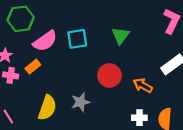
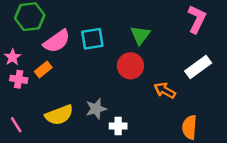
red circle: (109, 75) -> (130, 66), moved
yellow semicircle: (47, 108) -> (59, 115), turned 50
white cross: (139, 118) -> (118, 126), moved

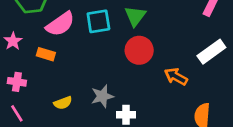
green triangle: (140, 35) -> (135, 16), moved
orange rectangle: (43, 69) -> (46, 54), turned 56
pink cross: (19, 79) -> (17, 82), moved
yellow semicircle: (59, 115) -> (63, 103), size x0.6

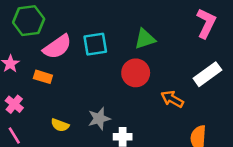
green triangle: (135, 16) -> (145, 39), moved, turned 35
pink cross: (17, 82) -> (14, 104), turned 30
yellow semicircle: (63, 103) -> (60, 125), turned 42

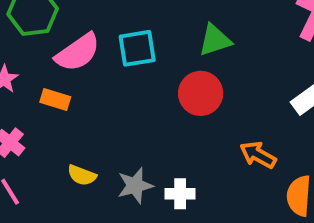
orange arrow: (172, 99) -> (258, 155), moved
gray star: (99, 119) -> (135, 186), moved

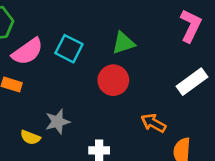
cyan square: (137, 48) -> (69, 49), turned 36
gray star: (135, 186) -> (58, 122), moved

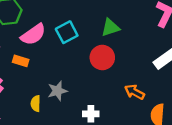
cyan square: (69, 49) -> (67, 32), turned 35
yellow semicircle: (30, 137) -> (36, 104), turned 70

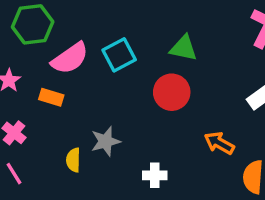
green triangle: (110, 28) -> (184, 48), turned 30

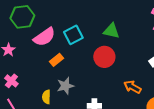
orange rectangle: (51, 97) -> (56, 60), moved, turned -56

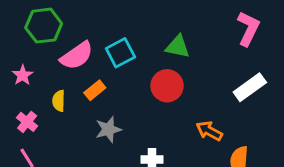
yellow semicircle: (46, 97) -> (59, 101), moved

